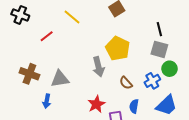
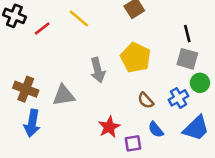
red line: (47, 36) -> (42, 29), moved
gray arrow: (98, 67) -> (98, 70), moved
blue arrow: (47, 101) -> (32, 123), moved, size x1.5
blue semicircle: (134, 106) -> (156, 129), turned -48

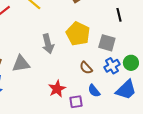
gray square: (187, 59) -> (107, 43), moved
green circle: (200, 83) -> (131, 63), moved

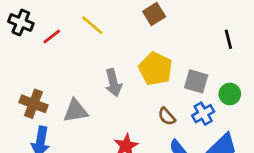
black line: (119, 15) -> (228, 39), moved
green circle: (131, 63) -> (230, 94), moved

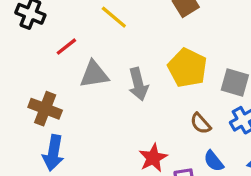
red line: (52, 36) -> (66, 47), moved
gray triangle: (76, 111) -> (94, 74), moved

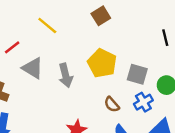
gray triangle: (94, 74) -> (33, 68), turned 40

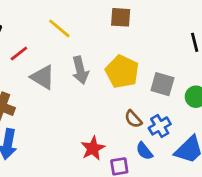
brown square: (101, 16) -> (121, 17), turned 36
gray arrow: (66, 75) -> (80, 70), moved
blue cross: (143, 102) -> (160, 126), moved

